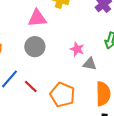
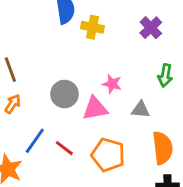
pink triangle: (37, 18) -> (95, 109), moved
pink star: (77, 49) -> (112, 84), moved

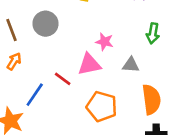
gray circle: (64, 94) -> (45, 24), moved
red line: (64, 148) -> (63, 79), moved

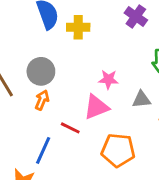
orange arrow: (14, 61) -> (42, 100), moved

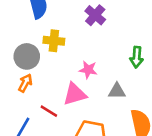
purple cross: (136, 17) -> (95, 15), moved
yellow cross: (78, 27) -> (54, 41), moved

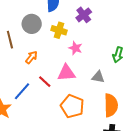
purple cross: (95, 15) -> (84, 15), moved
gray circle: (27, 56) -> (32, 24), moved
pink star: (88, 70) -> (75, 48), moved

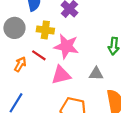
pink star: (75, 48) -> (66, 46), size x1.6
red line: (45, 82) -> (39, 55), moved

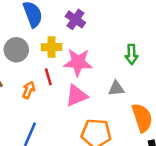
red line: (39, 55) -> (48, 77), turned 48

